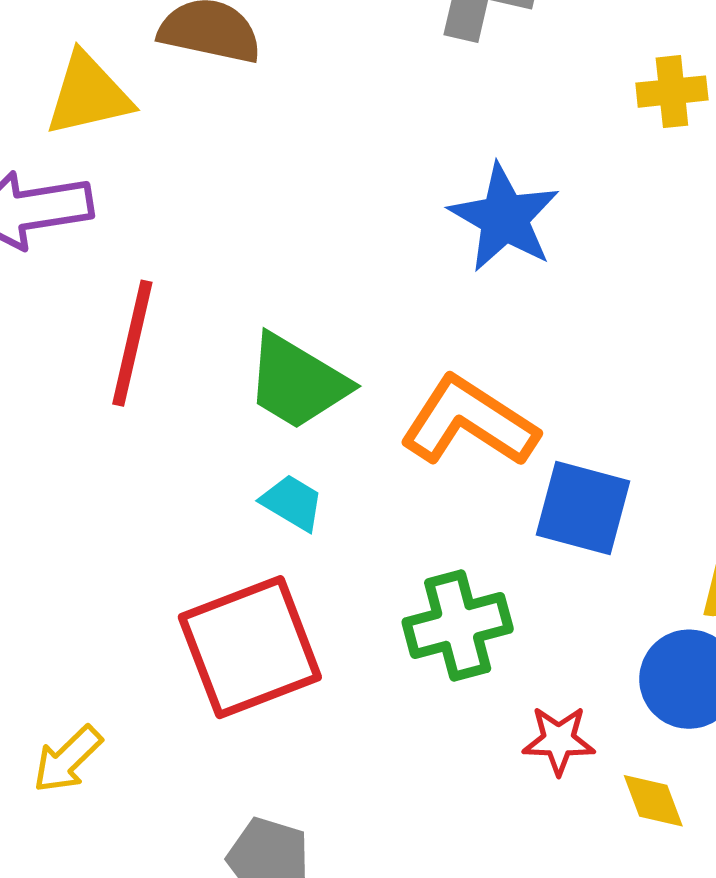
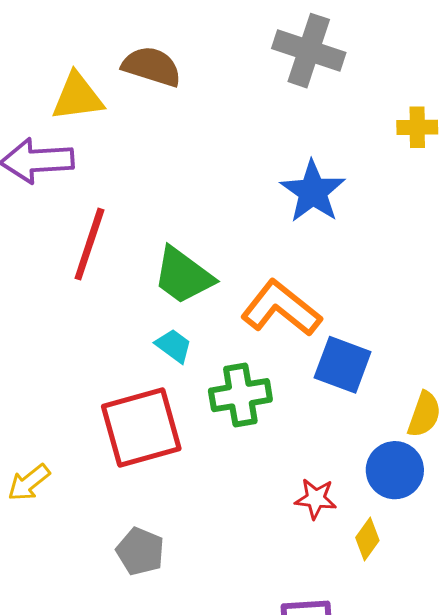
green cross: (458, 626) -> (240, 395), moved
yellow diamond: (653, 801) -> (367, 539), turned 51

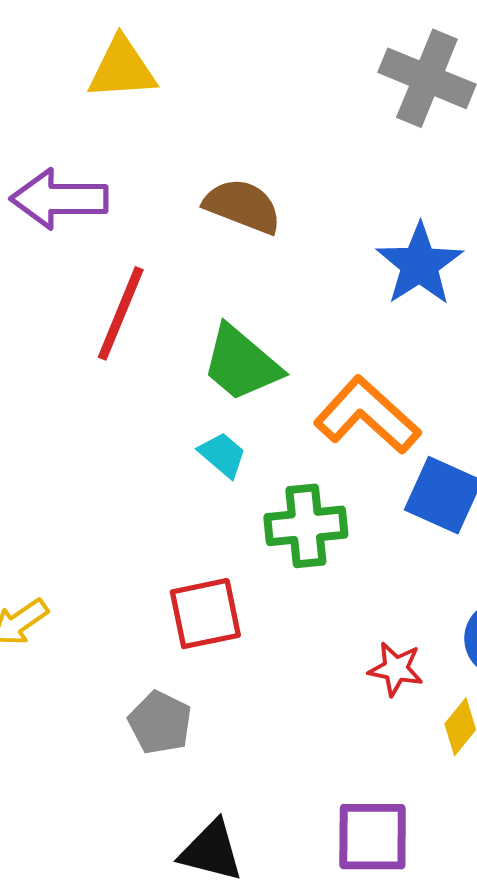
brown semicircle: (152, 66) -> (243, 206), moved
yellow triangle: (77, 97) -> (122, 69), moved
red square: (141, 427) -> (205, 614), moved, size x0.7

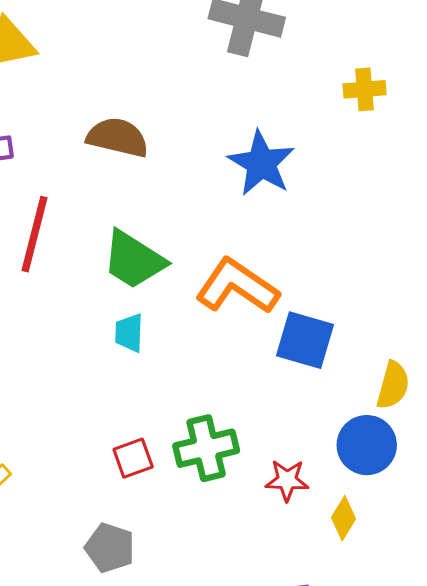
cyan trapezoid: (223, 455) -> (129, 333), turned -120
green cross: (306, 526) -> (206, 448), moved
red square: (205, 614) -> (133, 458), size x0.7

